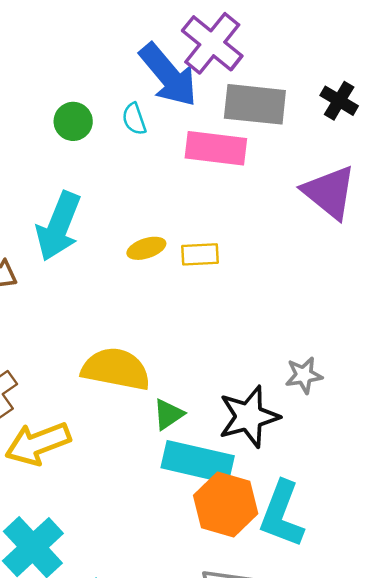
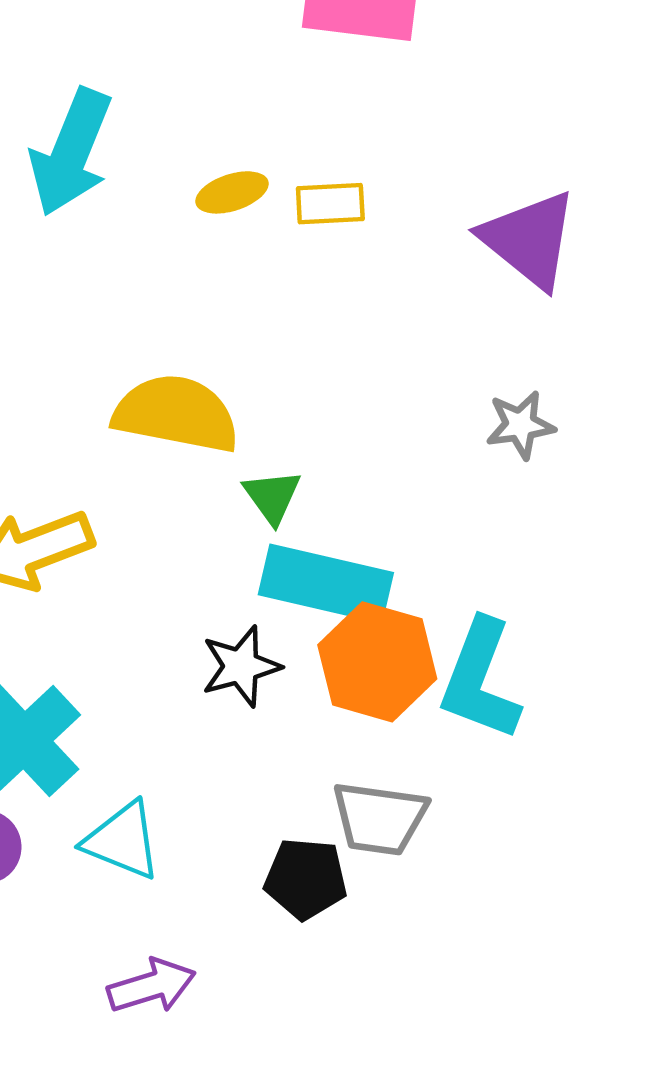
purple triangle: (329, 192) -> (529, 239), moved
green triangle: (168, 414) -> (272, 496), turned -32
black star: (249, 417) -> (241, 666), moved, size x0.7

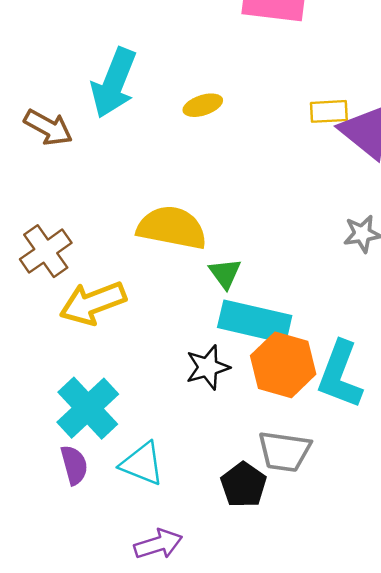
yellow rectangle: (330, 204) -> (329, 111), moved
black pentagon: (306, 879) -> (244, 485), turned 30

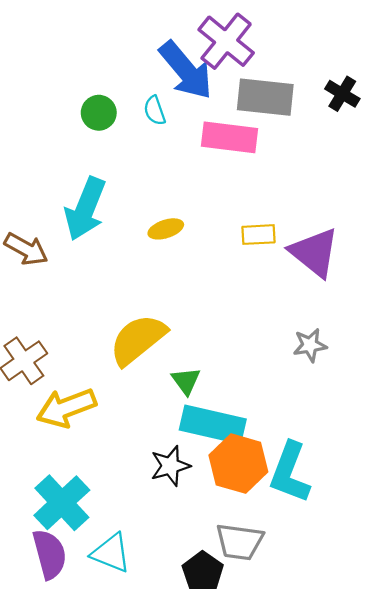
yellow rectangle: (329, 111) -> (259, 235), moved
yellow semicircle: (172, 228) -> (138, 340), turned -50
purple semicircle: (74, 465) -> (50, 554), size x1.4

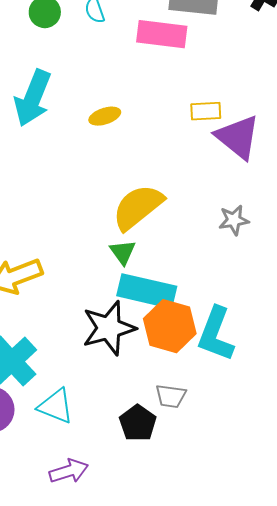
yellow rectangle: (259, 235) -> (206, 111), moved
yellow semicircle: (138, 340) -> (138, 207), moved
black star: (170, 466) -> (109, 328), size x1.5
gray trapezoid: (240, 542) -> (171, 396), size x0.7

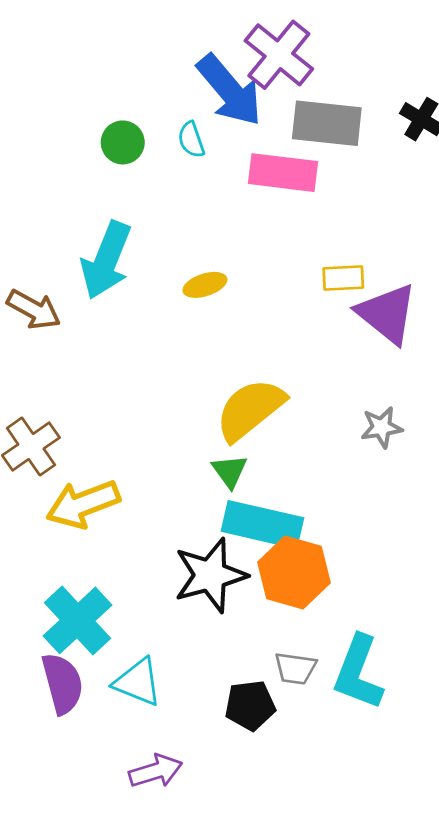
cyan L-shape: (216, 334) -> (358, 672), moved
black pentagon: (138, 423) -> (250, 705), turned 30

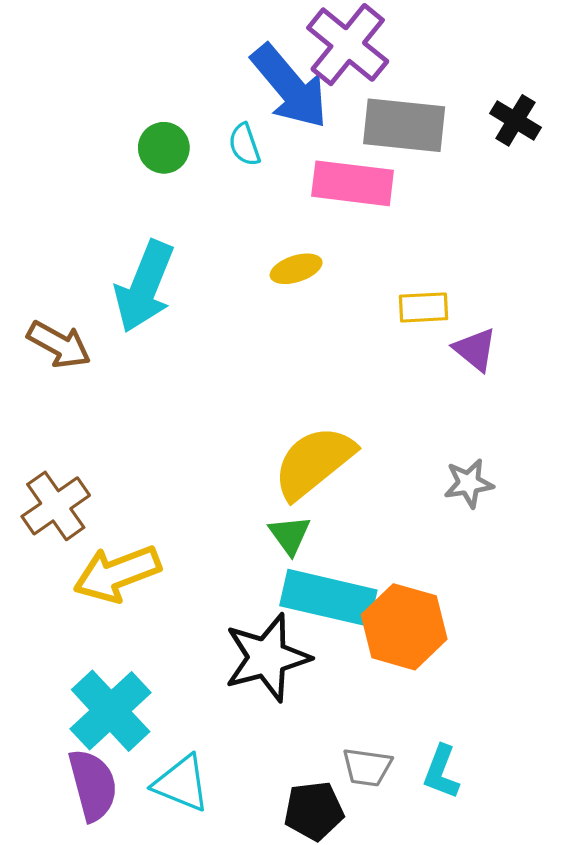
yellow ellipse: (205, 285) -> (296, 269), moved
purple triangle: (387, 314) -> (475, 349), size x0.6
orange hexagon: (294, 572) -> (404, 627), moved
cyan L-shape: (358, 672) -> (441, 772), size x0.6

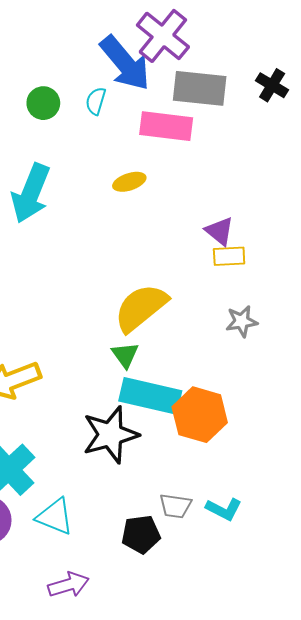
cyan semicircle: (244, 145) -> (96, 101), turned 36
yellow rectangle: (424, 307) -> (229, 256), moved
purple triangle: (475, 349) -> (220, 231), moved
cyan L-shape: (441, 772) -> (224, 509), turned -84

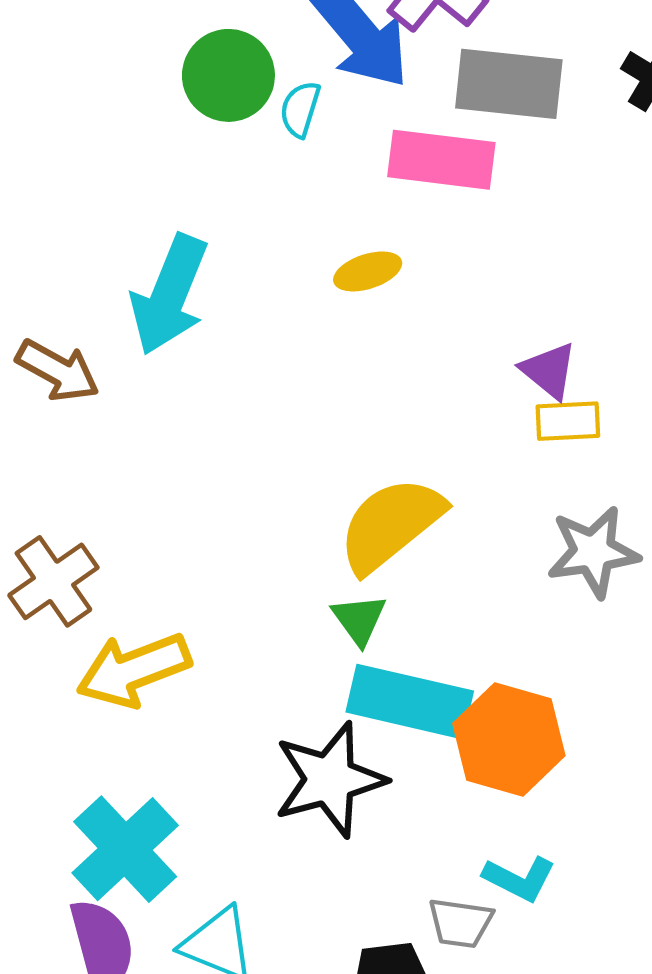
green circle: (43, 103) -> (228, 75), moved, size x1.4
gray star: (242, 321) -> (593, 552), size x1.4
cyan L-shape: (224, 509) -> (519, 879), moved

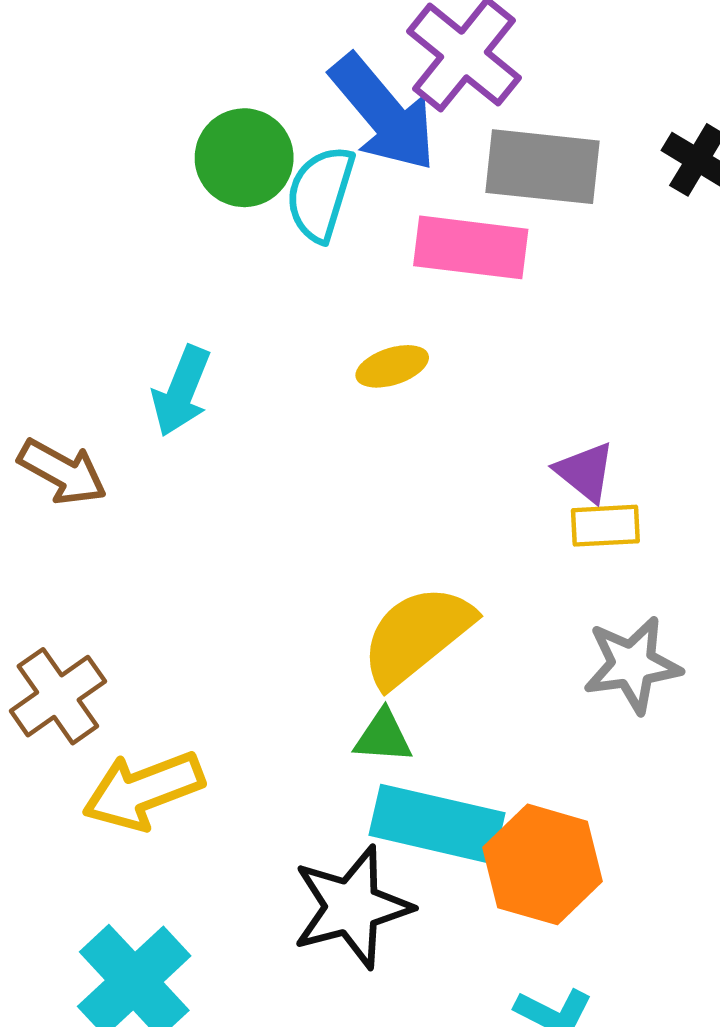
cyan semicircle: (300, 109) -> (320, 194), size x1.6
cyan arrow: (169, 295) -> (181, 391), size x0.7
green triangle: (359, 619) -> (383, 737), turned -50

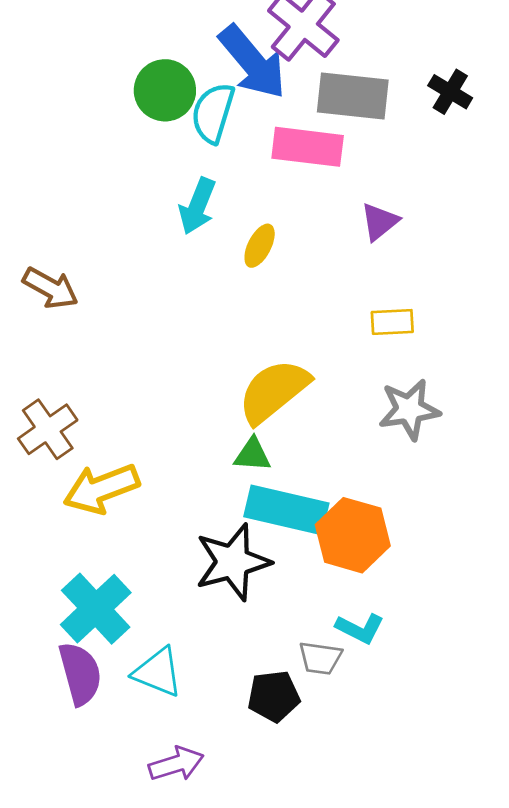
yellow ellipse: (392, 366) -> (260, 246), moved, turned -45
cyan arrow: (181, 391) -> (197, 206), moved
purple triangle: (585, 472) -> (380, 222), moved, turned 42

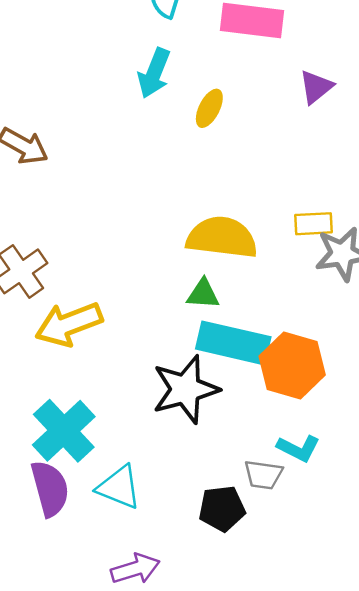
yellow rectangle: (392, 322) -> (313, 224), moved
yellow semicircle: (274, 391) -> (222, 238), turned 46

